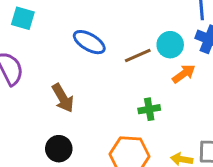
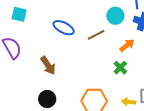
cyan circle: (170, 45) -> (115, 16), moved
green cross: (149, 109) -> (120, 68), moved, turned -32

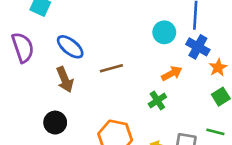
blue ellipse: (64, 28) -> (70, 47), moved
brown line: (96, 35) -> (111, 68), moved

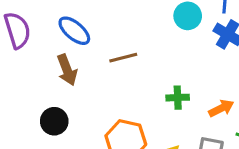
orange arrow: (172, 73) -> (221, 108), moved
green cross: (157, 100) -> (178, 98), turned 30

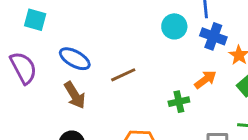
orange arrow: (221, 108) -> (205, 80), moved

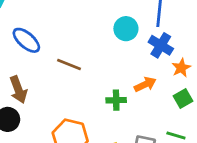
brown line: (123, 75) -> (69, 64), turned 35
brown arrow: (75, 95) -> (18, 90), moved

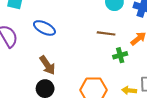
brown line: (69, 64) -> (106, 33), moved

